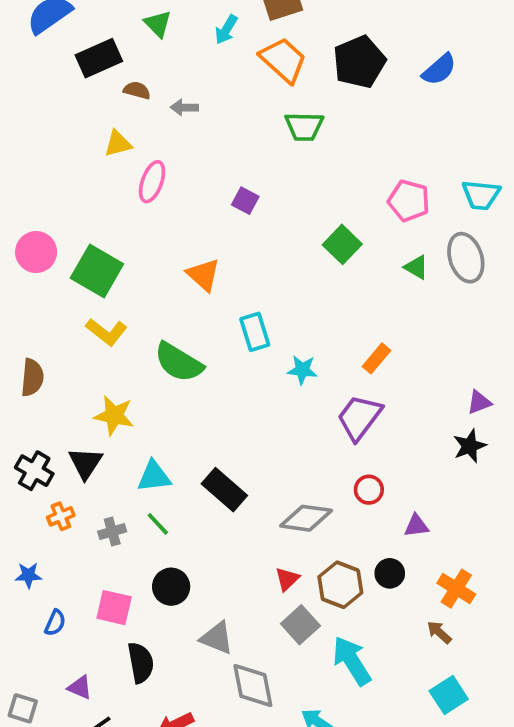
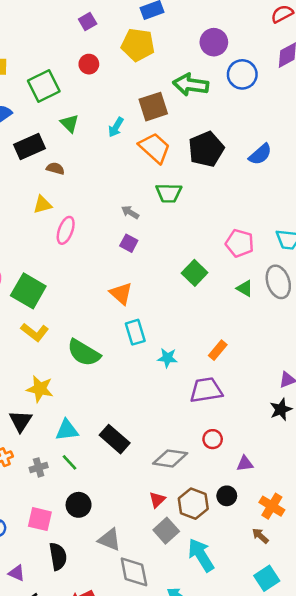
gray arrow: (184, 107) -> (130, 212), moved, turned 30
orange triangle: (203, 275) -> (121, 293), moved
purple trapezoid: (359, 417) -> (206, 390), turned 44

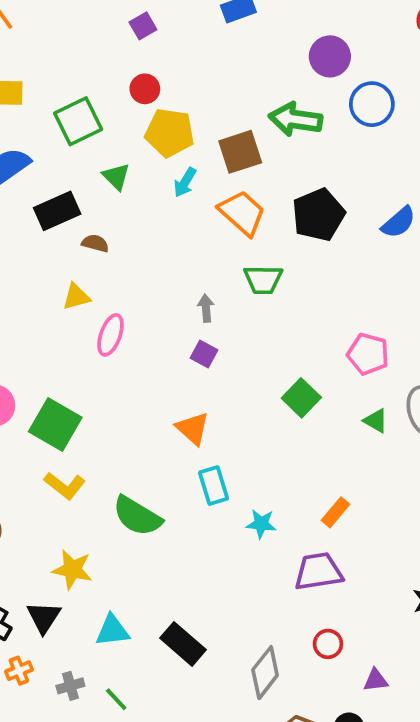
yellow pentagon: (138, 45) -> (170, 133), moved
gray arrow: (130, 212) -> (206, 308), turned 54
gray diamond: (170, 458) -> (265, 673), turned -60
green line: (70, 462) -> (116, 699), moved

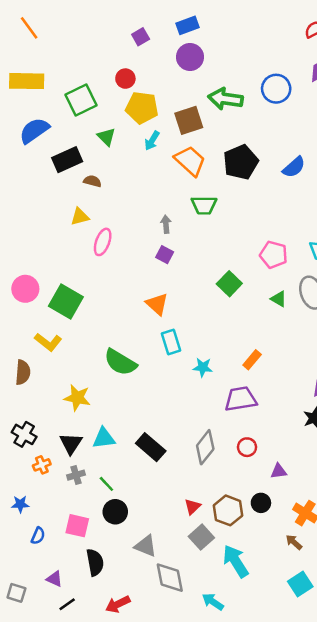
purple square: (143, 26) -> (141, 37), moved
purple circle: (330, 56) -> (190, 57), moved
yellow L-shape: (65, 486) -> (48, 342), moved
black triangle: (44, 617) -> (71, 443), moved
gray diamond: (265, 673) -> (205, 447), moved

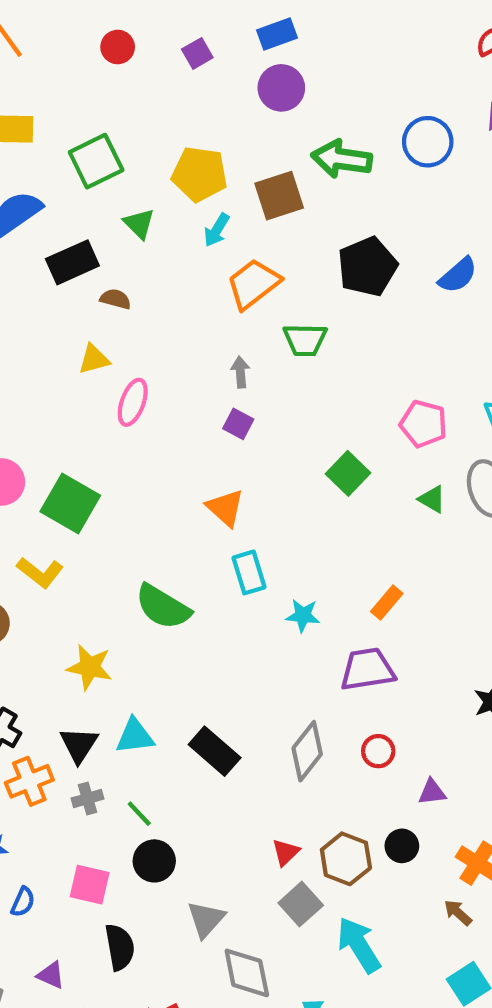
red circle: (125, 79) -> (118, 47), moved
orange trapezoid: (190, 161) -> (253, 284), moved, turned -80
orange cross: (42, 465) -> (29, 781), size x1.5
gray triangle: (146, 546) -> (206, 919), turned 50

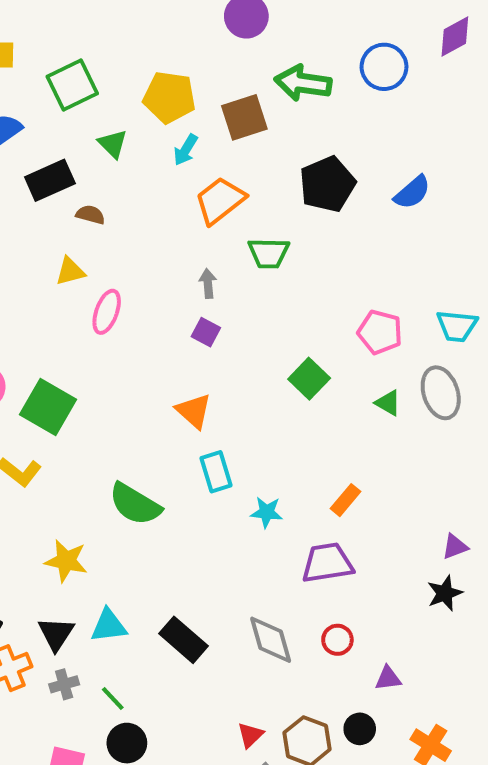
gray diamond: (307, 751) -> (271, 640), turned -54

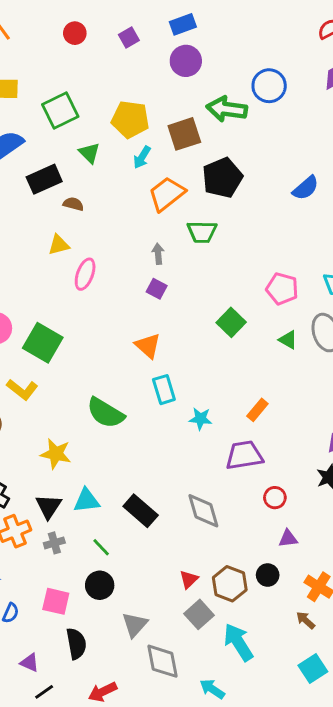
blue circle: (384, 67) -> (269, 86), moved
black pentagon: (327, 184) -> (222, 178), moved
red circle: (337, 640) -> (275, 498), moved
green line: (113, 698) -> (101, 547), moved

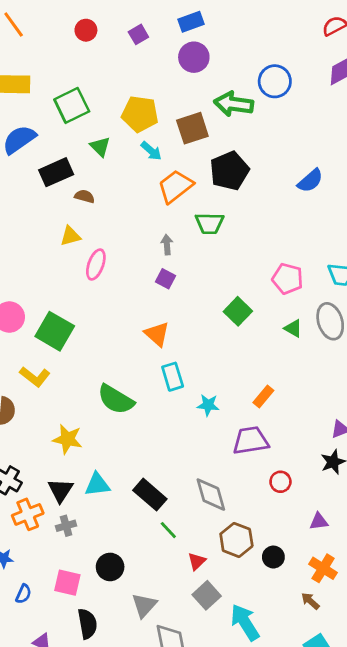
cyan arrow: (142, 157) -> (151, 151), turned -80
purple triangle: (288, 538) -> (319, 522), moved
green line: (101, 547) -> (168, 530), moved
brown hexagon: (230, 584) -> (236, 540), moved

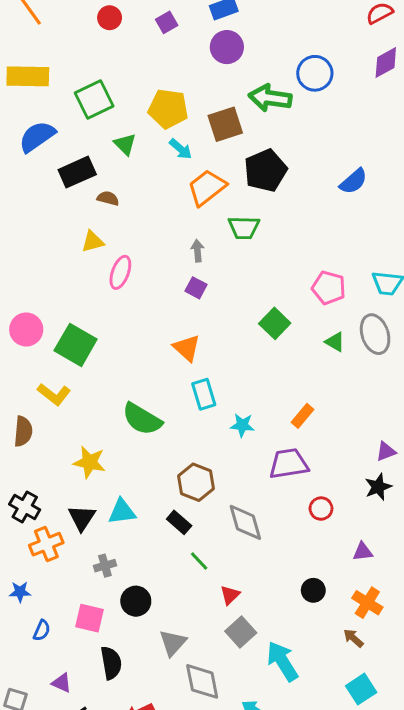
black rectangle: (150, 495) -> (179, 522), size x0.7
gray cross: (66, 526) -> (105, 566), moved
brown hexagon: (236, 540) -> (196, 482), moved

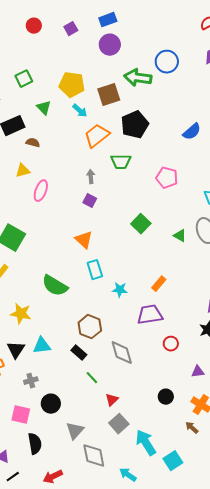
green square: (94, 100) -> (24, 79), size x0.7
pink pentagon: (329, 288) -> (167, 178), moved
cyan square: (361, 689) -> (173, 461), moved

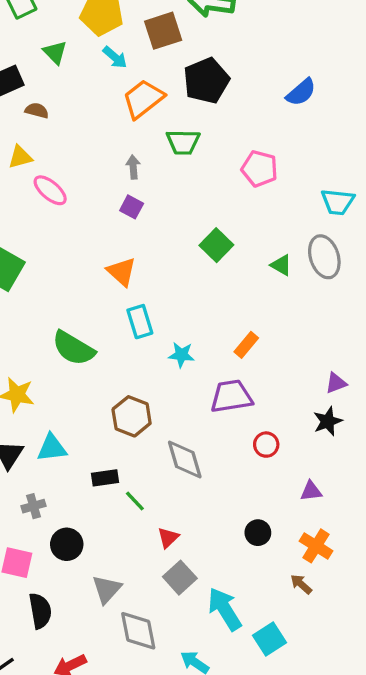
pink ellipse: (41, 191) -> (50, 190), turned -70
black rectangle: (79, 353) -> (105, 478), moved, turned -49

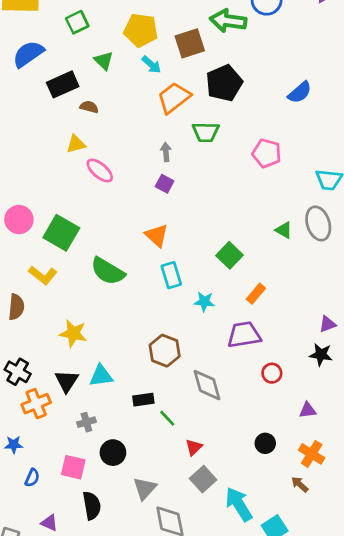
green square: (216, 245) -> (230, 255), moved
green semicircle: (73, 348) -> (108, 271), moved
black star: (328, 421) -> (321, 355), turned 30

